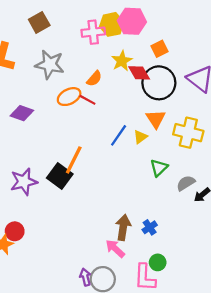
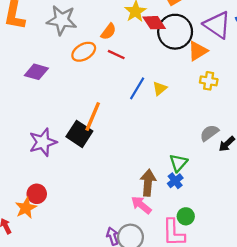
red line: (87, 100) -> (116, 55), moved
orange triangle: (156, 119) -> (198, 51), moved, turned 35
yellow cross: (188, 133) -> (209, 81), size x0.6
green triangle: (159, 168) -> (178, 163), moved

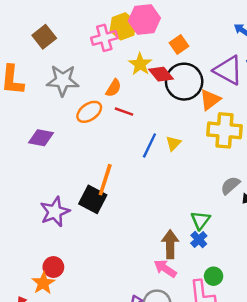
yellow cross: (209, 81) -> (224, 130), size x1.8

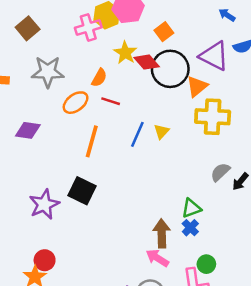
orange line: (105, 180) -> (92, 141), moved
green triangle: (200, 220) -> (191, 208), turned 35

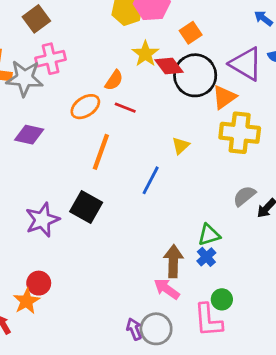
pink cross: (88, 28) -> (51, 59), moved
gray star: (48, 72) -> (25, 78), moved
blue line: (137, 134) -> (151, 180), moved

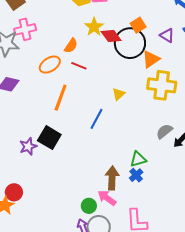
orange square: (191, 33) -> (138, 25), moved
purple triangle: (246, 64) -> (167, 35), size x0.6
purple star: (42, 220) -> (28, 146), moved, size x0.7
green circle: (222, 299) -> (89, 206), moved

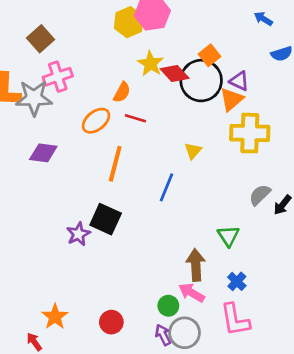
purple triangle: (167, 35) -> (239, 81), moved
green triangle: (138, 159) -> (228, 236), turned -42
blue cross: (136, 175) -> (237, 281), moved
red circle: (14, 192) -> (111, 322), moved

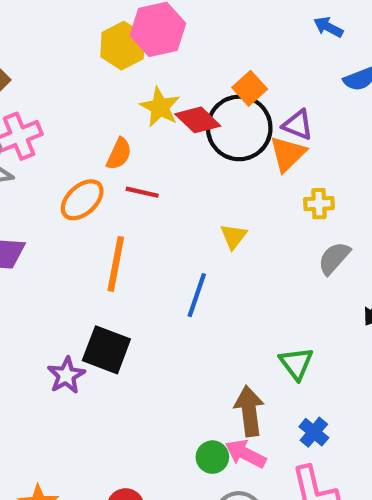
yellow cross: (250, 133) -> (319, 204), size x0.5
gray semicircle: (260, 195) -> (334, 258), moved
green circle: (168, 306) -> (212, 457), moved

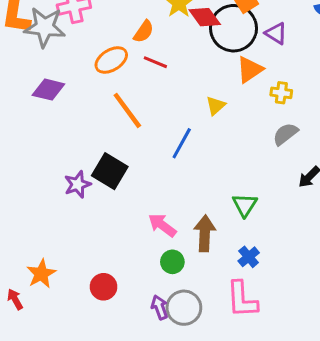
orange triangle: (288, 154) -> (250, 70), moved
orange line: (116, 264) -> (127, 110), turned -57
pink arrow: (246, 454) -> (162, 225), moved

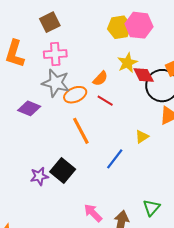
gray star: (45, 27) -> (56, 83), moved

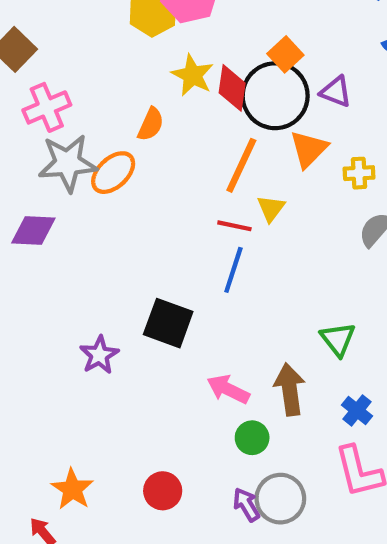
red diamond: (144, 75) -> (232, 88), turned 55
red line: (105, 101) -> (234, 226), moved
orange line: (81, 131) -> (241, 165), moved, turned 72
black square: (63, 171) -> (168, 323), moved

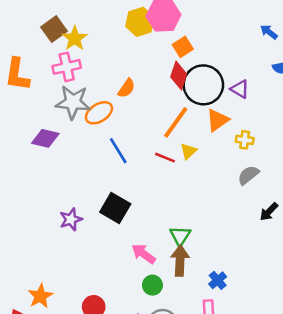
orange square: (285, 54) -> (183, 47), moved
yellow star: (193, 75) -> (75, 38), moved
blue line: (233, 270) -> (118, 151), moved, turned -60
green triangle: (338, 339) -> (180, 236), moved

